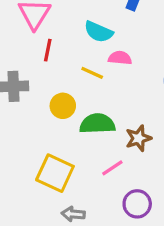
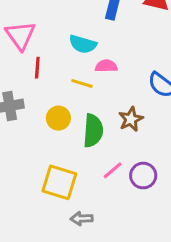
green semicircle: (97, 124) -> (93, 131), turned 104
brown star: (138, 138) -> (131, 119), moved
purple circle: (137, 204) -> (143, 176), moved

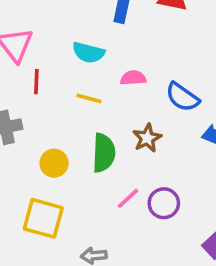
pink semicircle: (106, 66) -> (133, 78), moved
yellow circle: (58, 118) -> (54, 163), moved
yellow square: (59, 182) -> (43, 218), moved

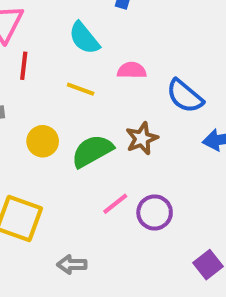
cyan semicircle: (88, 53) -> (84, 38), turned 32
green semicircle: (104, 153) -> (92, 151), turned -126
yellow circle: (54, 163) -> (43, 141), moved

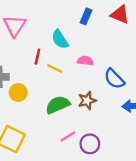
red line: (24, 66) -> (37, 57), moved
yellow circle: (43, 141) -> (18, 92), moved

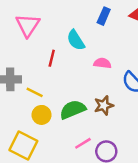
yellow line: (55, 68) -> (35, 92), moved
yellow circle: (18, 92) -> (42, 115), moved

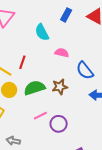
red line: (52, 58) -> (22, 62), moved

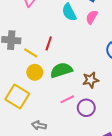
pink semicircle: (62, 53) -> (92, 17), moved, turned -72
brown star: (60, 87) -> (91, 80), moved

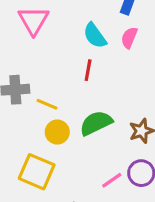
red line: (49, 43) -> (88, 70), moved
pink line: (67, 99) -> (112, 180), moved

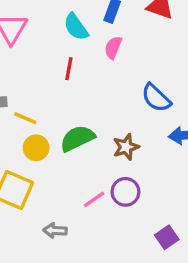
cyan semicircle: (95, 36) -> (76, 27), moved
red line: (88, 70) -> (69, 69), moved

